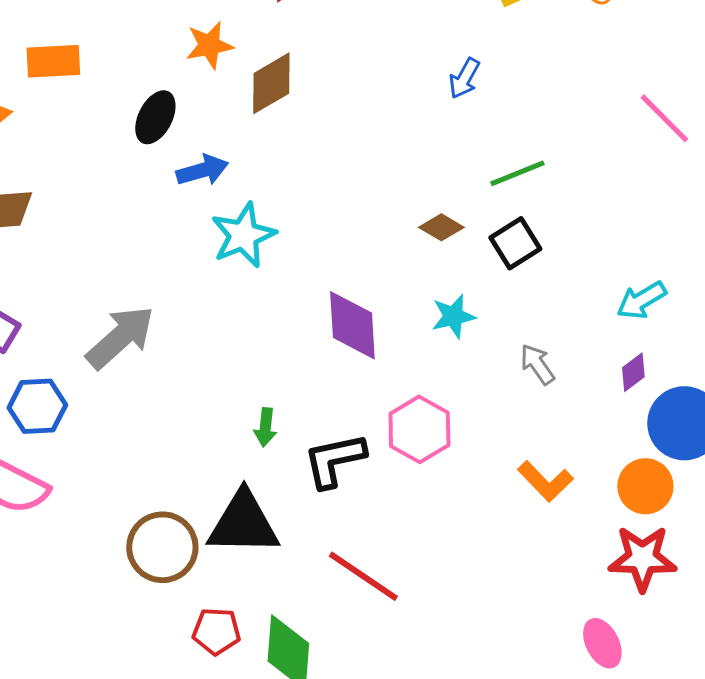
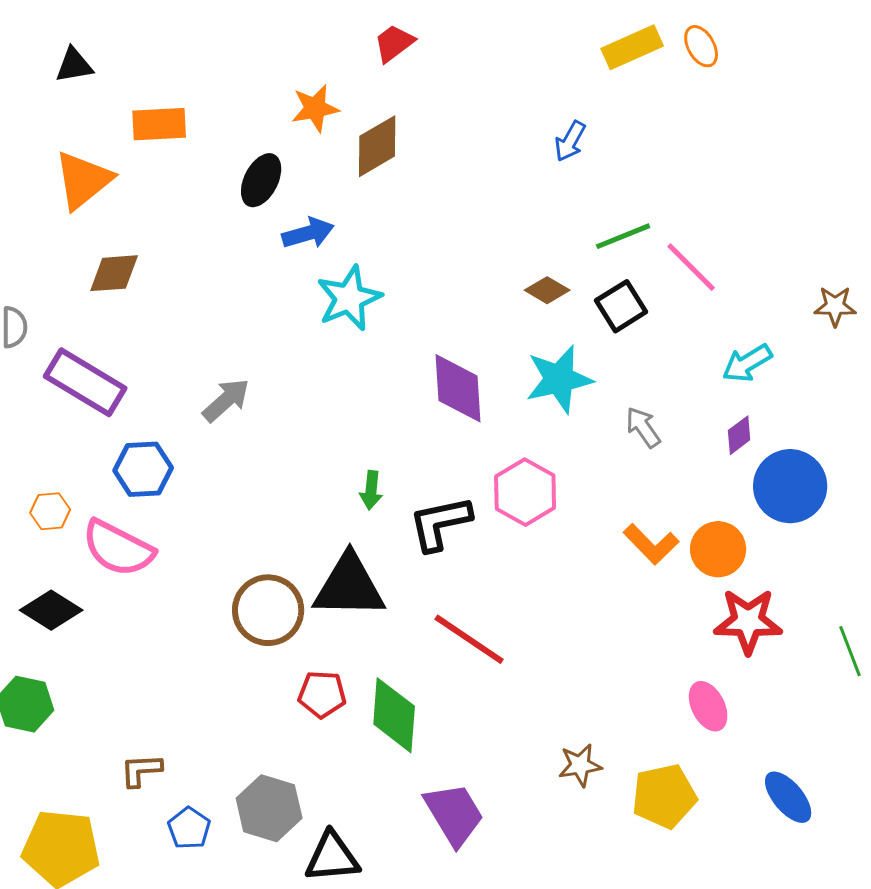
pink line: (664, 118) -> (691, 267), moved
cyan star: (453, 316) -> (559, 379), size x1.5
gray arrow: (120, 337) -> (226, 400), size x0.7
orange circle: (645, 486) -> (718, 549), moved

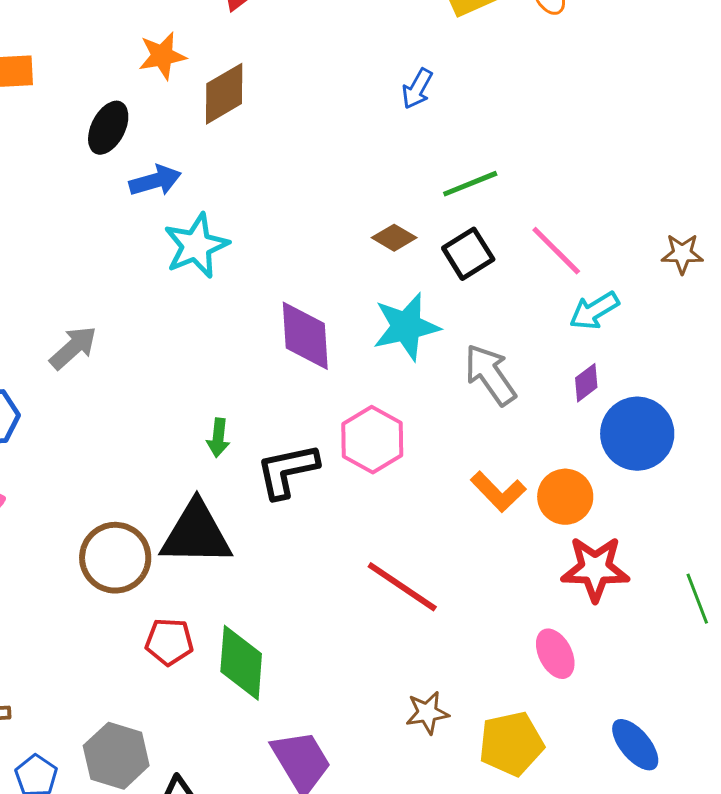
pink line: (691, 267) -> (556, 251), moved
gray arrow: (643, 427) -> (490, 375), size x1.5
red line: (469, 639) -> (402, 587), moved

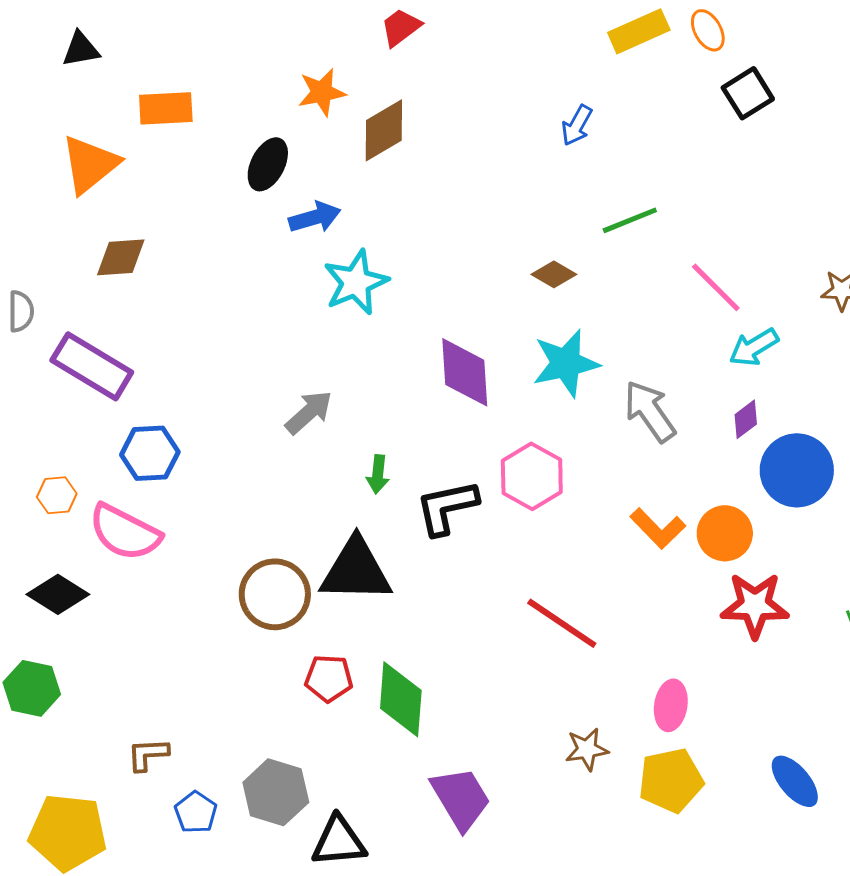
black square: (468, 254) -> (748, 93), moved
gray arrow: (73, 348) -> (309, 412), moved
pink ellipse: (555, 654) -> (671, 705), moved, turned 36

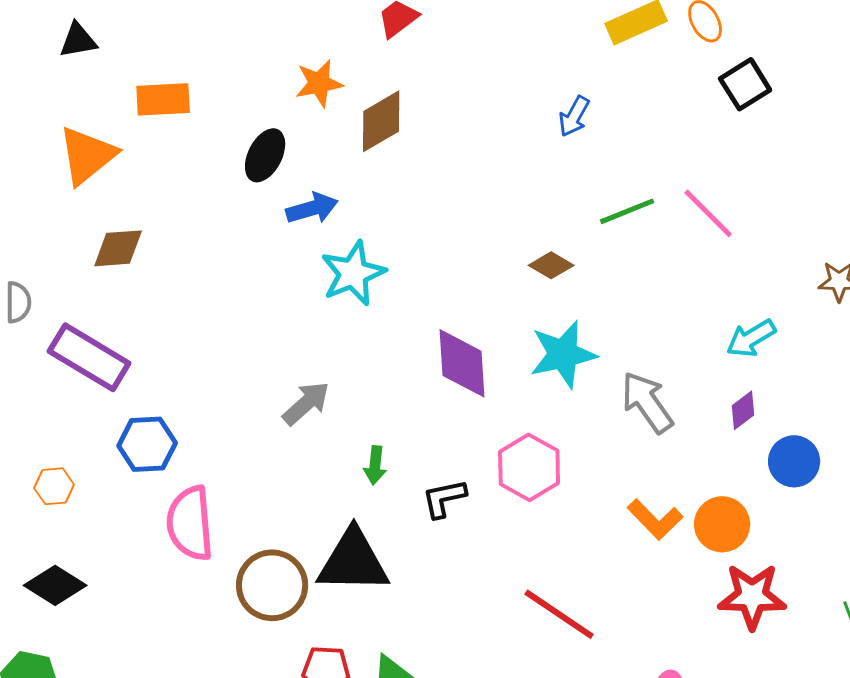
pink line: (716, 287) -> (708, 213), moved
blue circle: (797, 470) -> (794, 461), size x0.7
black L-shape: (447, 507) -> (444, 498), size x0.7
pink semicircle: (125, 532) -> (190, 523), moved, turned 58

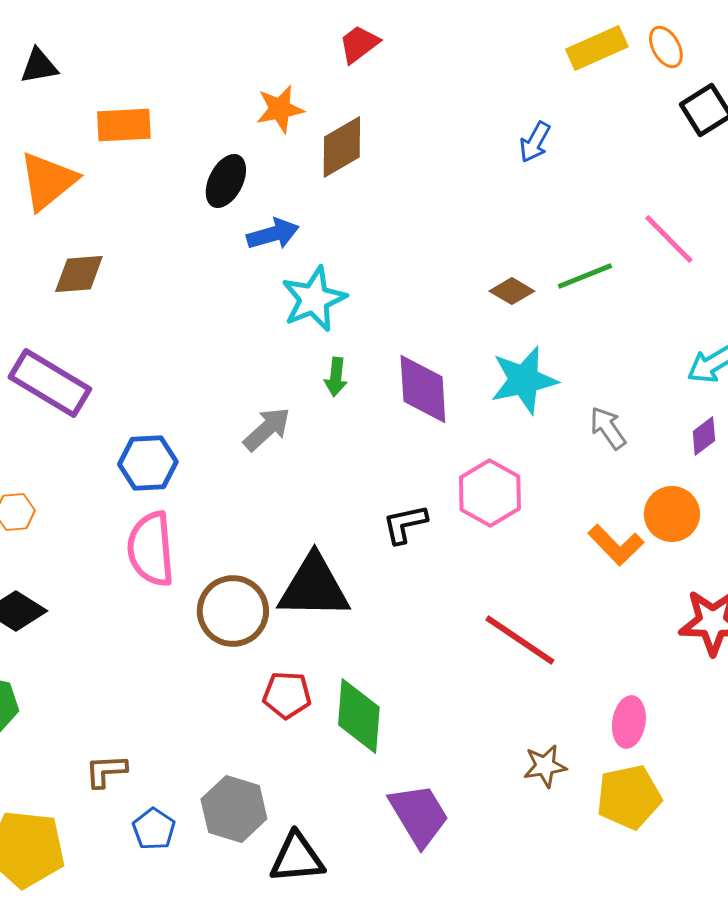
green line: (627, 211) -> (585, 276), moved
gray arrow: (647, 402) -> (608, 428), size x0.7
blue hexagon: (147, 444) -> (148, 463), moved
green arrow: (375, 465) -> (336, 377), moved
orange circle: (722, 524) -> (672, 514), moved

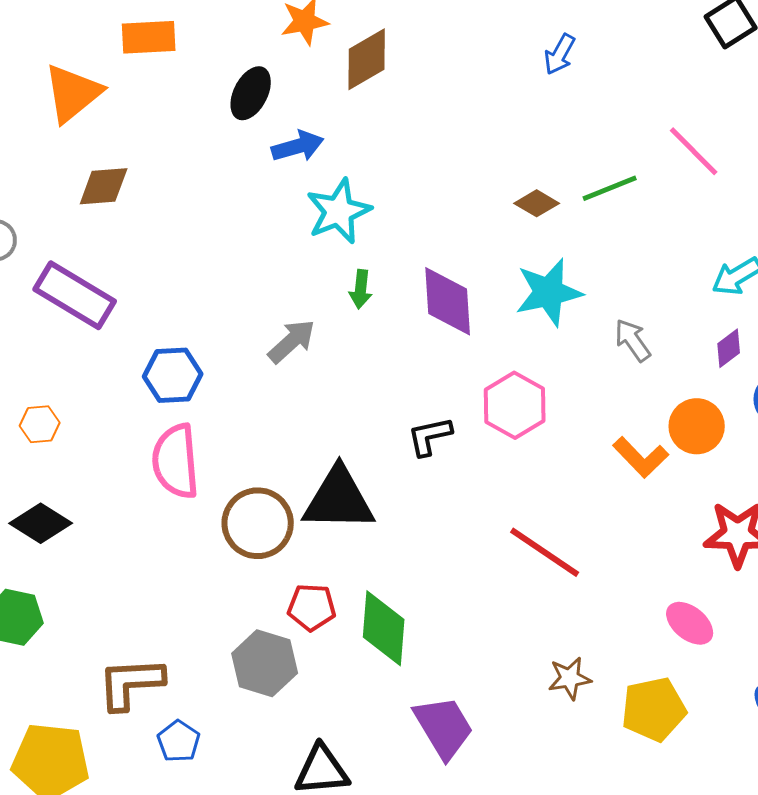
pink ellipse: (629, 722) -> (690, 623), moved, turned -60
brown L-shape: (106, 771) -> (131, 683), size x1.6
gray hexagon: (234, 809) -> (265, 663), moved

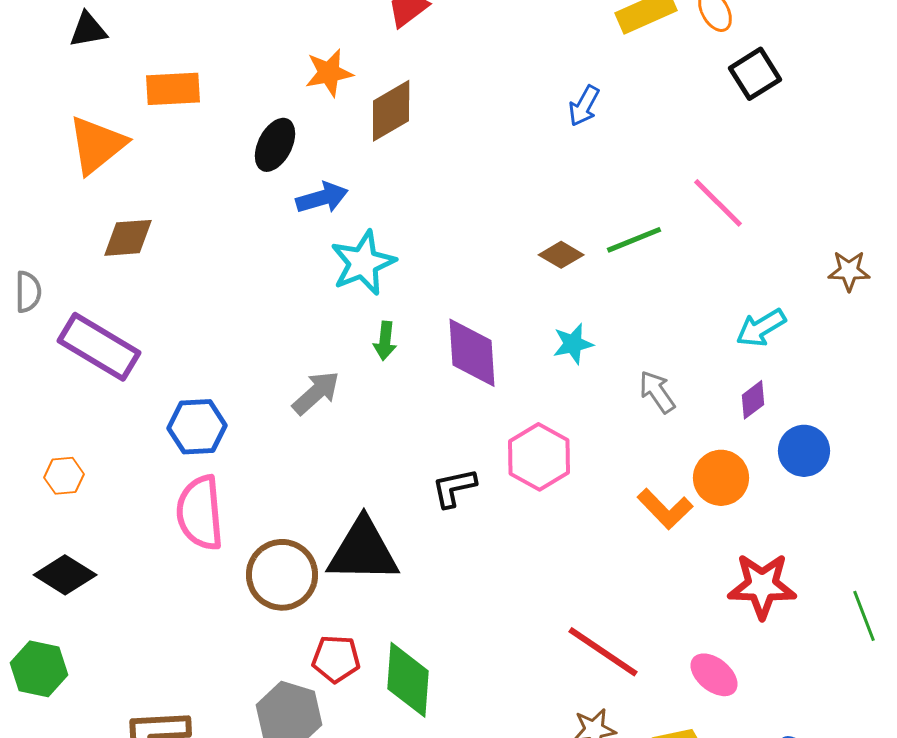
cyan star: (549, 292) -> (573, 344), size x0.6
red line: (545, 552) -> (603, 652), moved

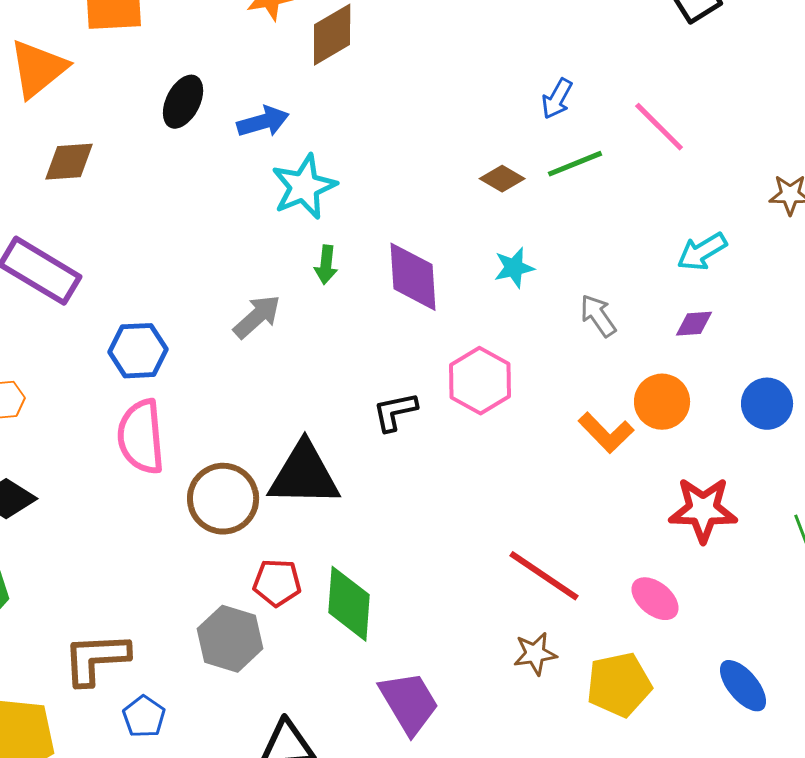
blue arrow: (584, 106) -> (557, 99), moved
black ellipse: (275, 145) -> (183, 102), moved
purple diamond: (753, 400) -> (694, 324), turned 33
blue circle: (804, 451) -> (767, 404), moved

